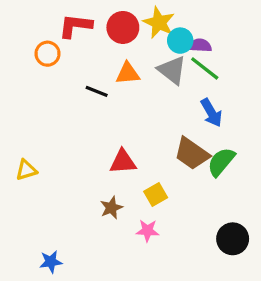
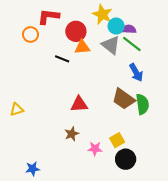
red circle: (123, 27) -> (76, 31), moved
green semicircle: (221, 162) -> (142, 104), turned 132
yellow square: (156, 195) -> (117, 140), moved
black circle: (233, 239) -> (126, 159), moved

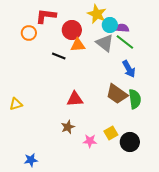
black circle: (126, 159) -> (130, 142), moved

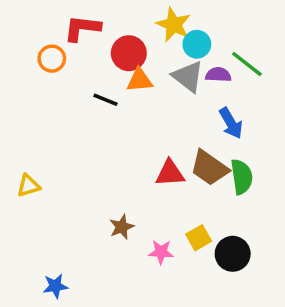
purple semicircle: (122, 28) -> (218, 75), moved
green line: (125, 42) -> (247, 64), moved
red triangle: (75, 99) -> (170, 173), moved

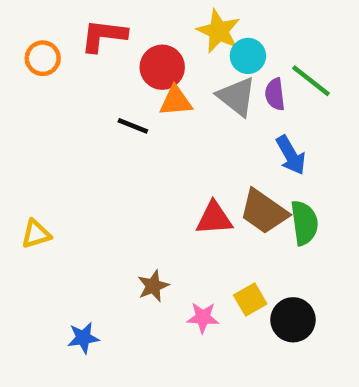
orange circle: (52, 59) -> (43, 58), moved
purple semicircle: (218, 75) -> (275, 94), turned -100
blue star: (55, 286) -> (83, 338), moved

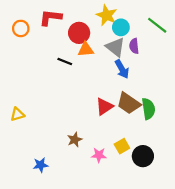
green line: (311, 81) -> (157, 25), moved
blue arrow: (291, 155) -> (122, 69), moved
red triangle: (214, 218) -> (104, 107), turned -30

